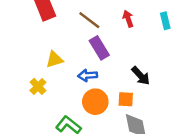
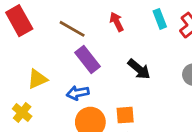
black arrow: (141, 76) -> (139, 69), moved

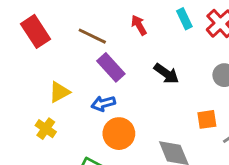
orange square: (125, 115) -> (207, 119), moved

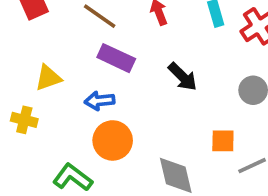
purple rectangle: (111, 67) -> (116, 58), turned -32
yellow cross: (46, 129) -> (24, 120), turned -30

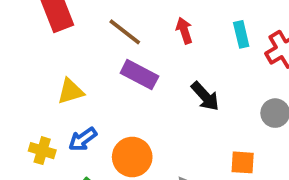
blue arrow: (100, 101) -> (83, 139), moved, turned -32
yellow cross: (24, 120) -> (42, 151), moved

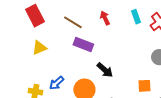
yellow triangle: (70, 91) -> (39, 48), moved
black arrow: (205, 96) -> (105, 70), moved

